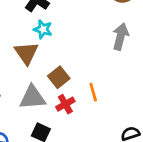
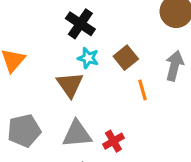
brown square: (59, 77) -> (126, 58), moved
orange line: (93, 92) -> (143, 90), moved

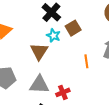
brown square: (126, 58) -> (73, 28), moved

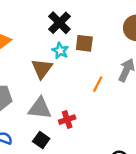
brown square: (73, 28) -> (84, 43), turned 35
orange line: (86, 61) -> (98, 84), turned 32

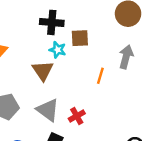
black cross: (59, 23) -> (52, 22), turned -30
gray triangle: (40, 108) -> (48, 110), turned 40

